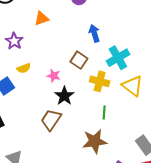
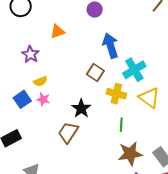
blue arrow: (94, 33) -> (110, 46), size x1.4
pink star: (54, 76) -> (43, 99), moved
brown star: (95, 141) -> (130, 154), moved

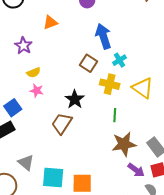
cyan cross: (134, 70) -> (119, 60), moved, size x0.6
blue square: (22, 99) -> (13, 108), moved

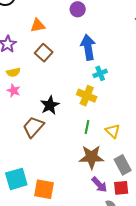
brown square: (89, 63) -> (44, 53), moved
yellow triangle: (143, 88) -> (113, 131), moved, size x0.7
cyan square: (53, 177) -> (16, 179), turned -30

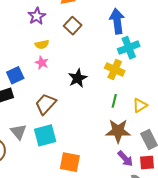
cyan cross: (100, 73) -> (129, 48), size x1.5
brown trapezoid: (33, 127) -> (46, 104), moved
yellow triangle: (113, 131) -> (140, 105), turned 42
cyan square: (16, 179) -> (45, 135), moved

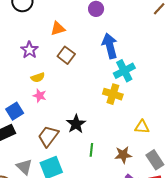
black star: (78, 78) -> (76, 124), moved
green line: (114, 101) -> (91, 150), moved
yellow triangle: (140, 105) -> (142, 127), turned 42
brown star: (118, 131) -> (123, 155), size x0.7

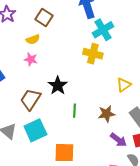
yellow semicircle: (38, 77) -> (33, 39), moved
pink star: (40, 96) -> (31, 59), moved
yellow triangle: (142, 127) -> (124, 85), turned -35

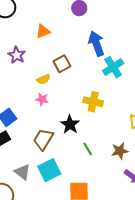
brown square: (44, 17) -> (62, 64), moved, turned 30
yellow cross: (93, 54) -> (93, 102), moved
green line: (75, 111) -> (88, 149), turned -32

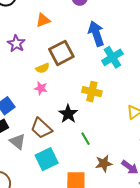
brown square: (62, 64) -> (61, 53), size x1.4
brown trapezoid: (43, 139) -> (41, 128), turned -80
brown star: (120, 151) -> (104, 163), moved
gray triangle: (22, 172) -> (17, 141), moved

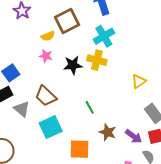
cyan cross: (112, 57) -> (104, 36), moved
black star: (68, 114) -> (73, 65), moved, turned 30
brown star: (104, 163) -> (108, 132), turned 30

